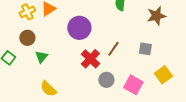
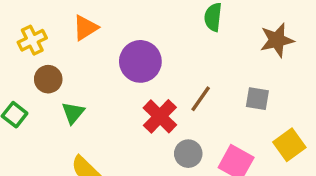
yellow cross: (27, 12) -> (32, 40), moved

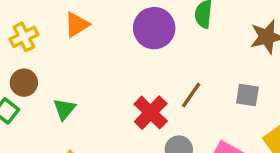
purple circle: (140, 61) -> (154, 28), moved
brown circle: (48, 79) -> (24, 83), moved

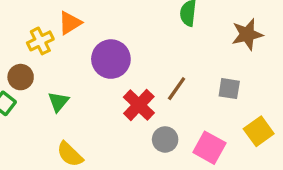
purple circle: (154, 28) -> (111, 59), moved
yellow cross: (24, 37) -> (40, 41), moved

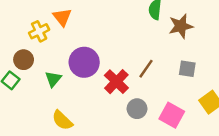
orange triangle: (70, 23) -> (62, 17), turned -36
brown star: (247, 34) -> (181, 26), moved
purple circle: (111, 59) -> (84, 62), moved

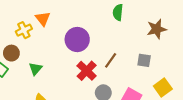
brown star: (181, 26) -> (157, 29), moved
purple circle: (84, 62) -> (77, 40), moved

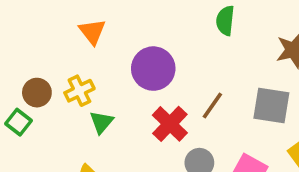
yellow cross: (24, 30) -> (79, 91), moved
gray square: (144, 60) -> (271, 105), size x1.5
green triangle: (35, 69) -> (102, 122), moved

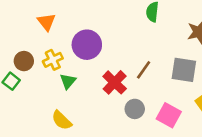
orange triangle: (92, 32) -> (47, 22), moved
purple circle: (153, 69) -> (87, 45), moved

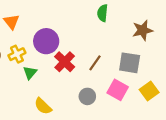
red cross: (115, 82) -> (65, 62), moved
pink square: (169, 115) -> (118, 90), moved
yellow semicircle: (62, 120) -> (43, 106), moved

